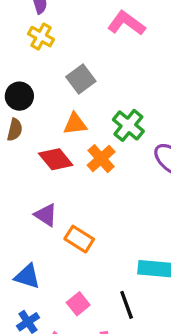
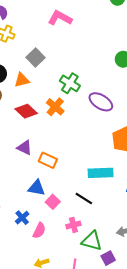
orange triangle: (75, 124) -> (22, 80), moved
blue triangle: (27, 276) -> (37, 188), moved
black line: (127, 305) -> (84, 198), turned -30

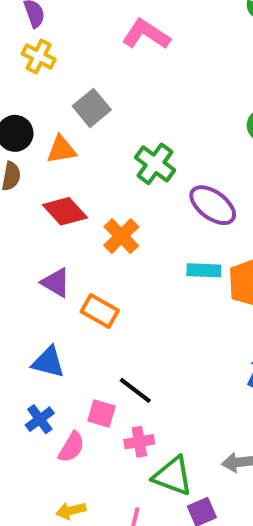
orange cross: (55, 107) -> (121, 236), moved
cyan rectangle: (101, 173) -> (204, 270), moved, size x0.7
blue triangle: (37, 188) -> (48, 362), moved
black line: (84, 198) -> (135, 390), moved
pink square: (53, 202) -> (102, 414), moved, turned -32

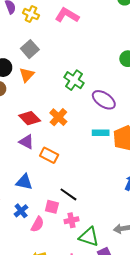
yellow cross: (39, 56) -> (31, 14), moved
gray square: (92, 108) -> (30, 49), moved
orange triangle: (61, 150) -> (27, 75), turned -35
red diamond: (65, 211) -> (30, 118), moved

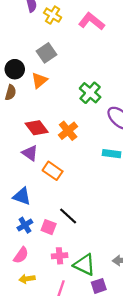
blue cross: (21, 211) -> (25, 225), moved
pink cross: (71, 220) -> (60, 256), moved
pink semicircle: (37, 224) -> (21, 255), moved

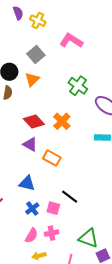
pink L-shape: (92, 21) -> (71, 41), moved
pink cross: (60, 256) -> (52, 233), moved

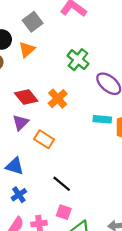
purple triangle: (30, 144) -> (21, 122), turned 42
pink square: (53, 208) -> (64, 212), moved

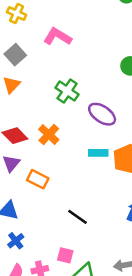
black line: (62, 184) -> (77, 217), moved

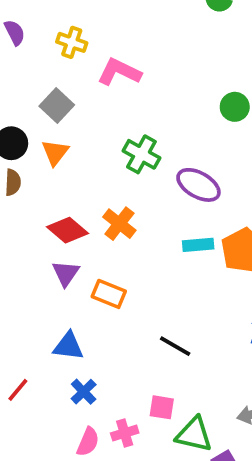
yellow cross: (17, 14) -> (72, 42), moved

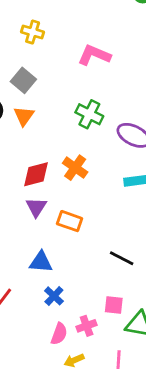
pink L-shape: (119, 72) -> (94, 55), moved
red diamond: (68, 230) -> (36, 174), turned -52

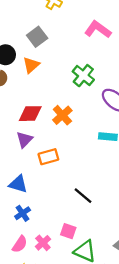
orange rectangle: (70, 221) -> (48, 157), turned -48
pink cross: (87, 326) -> (43, 243), turned -35

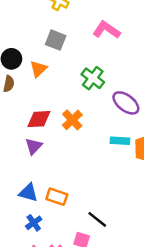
gray square: (37, 37) -> (56, 40), moved, turned -30
orange rectangle: (48, 157) -> (57, 197), moved, turned 36
black line: (83, 196) -> (97, 219), moved

